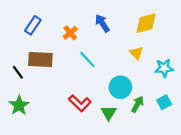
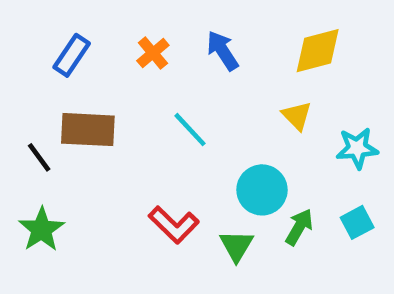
orange cross: (70, 33) -> (153, 53), moved

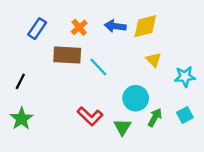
blue arrow: (223, 51) -> (115, 26), turned -50
yellow diamond: (318, 51) -> (145, 26), moved
brown rectangle: (88, 130) -> (67, 55), moved
black line: (39, 157) -> (20, 81), turned 63

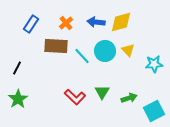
cyan circle: (136, 98) -> (105, 51), moved
cyan square: (185, 115) -> (154, 111), moved, size x1.5
green arrow: (155, 117) -> (129, 98), turned 42
green triangle: (122, 127) -> (102, 92), moved

